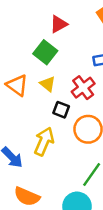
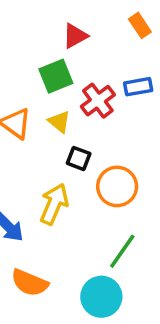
green square: (45, 52) -> (56, 76), turned 30
red cross: (83, 88) -> (98, 101), moved

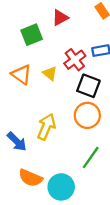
green square: (56, 76) -> (32, 35), moved
black square: (79, 158) -> (88, 86), moved, size x1.5
cyan circle: (101, 297) -> (61, 187), moved

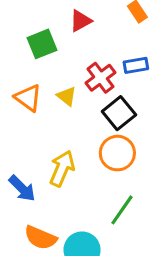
black square: (88, 86) -> (119, 113), turned 30

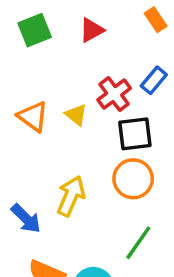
green square: (42, 44) -> (35, 30), moved
blue rectangle: (136, 65) -> (154, 80), turned -40
black square: (119, 113) -> (135, 134), turned 32

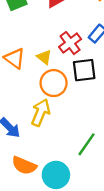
orange circle: (133, 179) -> (54, 83), moved

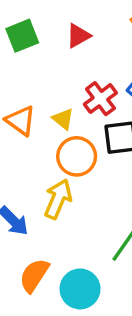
orange semicircle: (24, 165) -> (34, 275), turned 100

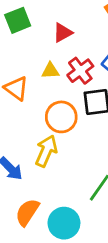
red triangle: (78, 36) -> (63, 33), moved
yellow triangle: (63, 119) -> (50, 71), moved, turned -42

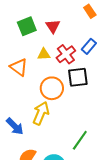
green square: (18, 20) -> (27, 26), moved
red triangle: (63, 33) -> (53, 26), turned -35

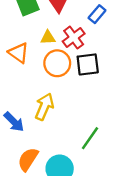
blue rectangle: (89, 46) -> (97, 14), moved
orange circle: (52, 88) -> (57, 63), moved

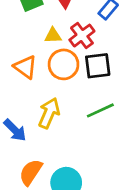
orange triangle: (19, 53) -> (25, 67), moved
green line: (90, 138) -> (100, 110), moved, turned 30

